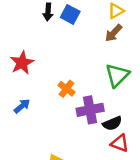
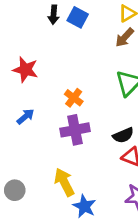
red star: (22, 63) -> (25, 70), turned -30
purple cross: (90, 110) -> (75, 130), moved

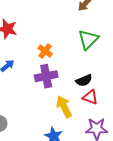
yellow arrow: (64, 182) -> (64, 107), moved

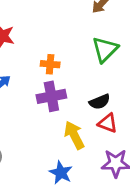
orange cross: (45, 51) -> (50, 64), turned -32

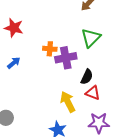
purple cross: (51, 96) -> (66, 58), moved
black semicircle: (100, 102) -> (87, 77), turned -42

